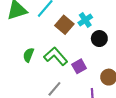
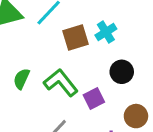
brown square: (64, 25) -> (75, 37), turned 30
black circle: (99, 39) -> (122, 72), moved

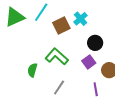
green semicircle: (21, 79) -> (32, 70), moved
purple square: (94, 99) -> (89, 62), moved

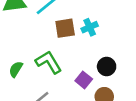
black circle: (95, 43) -> (107, 66), moved
purple square: (89, 62) -> (84, 80), turned -32

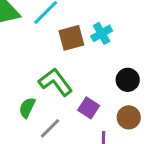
green semicircle: (16, 69) -> (27, 108), moved
purple square: (84, 80) -> (89, 108), moved

